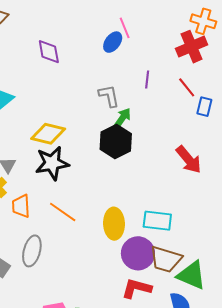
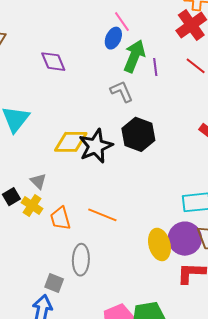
green arrow: (122, 118) -> (134, 56), moved, size x1.5
black star: (52, 163) -> (96, 146), moved
yellow ellipse: (114, 224) -> (159, 244), moved

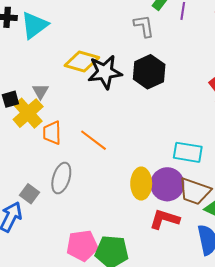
yellow cross: (32, 206) -> (28, 113), size x1.4

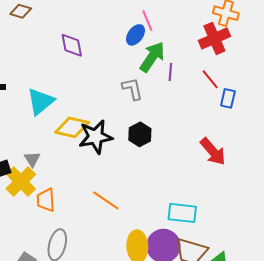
cyan triangle: (34, 25) -> (40, 102), moved
black hexagon: (149, 72) -> (140, 134), size x0.7
orange line: (94, 140) -> (106, 200), moved

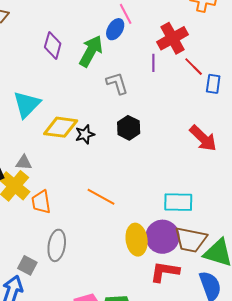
red cross: (214, 38) -> (173, 38), moved
purple diamond: (72, 45) -> (53, 45), turned 32
green arrow: (152, 57) -> (91, 51), moved
black star: (96, 137) -> (85, 134), size x0.6
gray triangle: (32, 159) -> (24, 163), turned -48

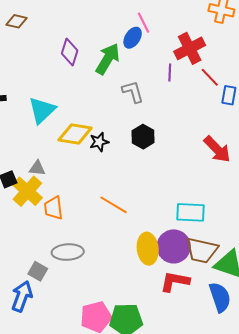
gray ellipse: (57, 245) -> (68, 252), turned 76

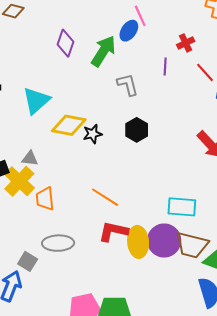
red cross: (190, 48) -> (186, 43), size x0.6
red L-shape: (175, 281) -> (113, 231), moved

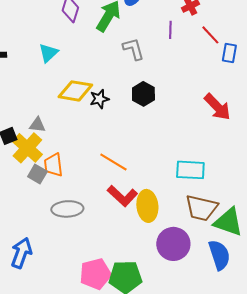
cyan triangle: (36, 101) -> (48, 53), moved, size x0.7
red L-shape: (113, 231) -> (122, 196), turned -148
purple circle: (164, 241) -> (173, 244), moved
gray square: (28, 261) -> (37, 174), moved

